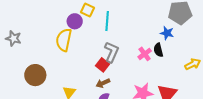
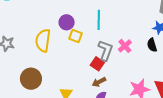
yellow square: (87, 10) -> (75, 36), moved
yellow semicircle: (64, 40) -> (43, 40), moved
pink cross: (145, 54) -> (125, 46), moved

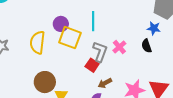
yellow square: (75, 36) -> (70, 38), size x1.6
brown circle: (31, 79) -> (45, 82), moved
brown arrow: (99, 82) -> (105, 83), moved

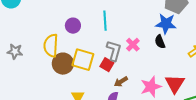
blue star: (154, 28) -> (166, 24), size x1.5
yellow square: (70, 38) -> (83, 60), moved
brown circle: (45, 82) -> (63, 64), moved

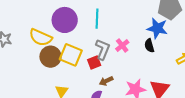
purple circle: (73, 26) -> (65, 20), size x1.6
yellow semicircle: (51, 46) -> (41, 37), turned -75
red square: (107, 65) -> (94, 63), turned 32

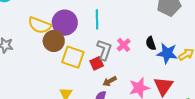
blue star: (157, 28) -> (167, 53), moved
yellow semicircle: (41, 37) -> (40, 25), moved
brown circle: (50, 57) -> (54, 41), moved

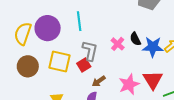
yellow semicircle: (40, 25) -> (23, 34), turned 95
brown circle: (54, 41) -> (28, 66), moved
pink cross: (124, 45) -> (118, 44), moved

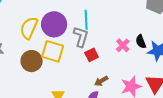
gray L-shape: (90, 51) -> (81, 37), moved
yellow square: (60, 61) -> (53, 51), moved
red square: (84, 65) -> (92, 55), moved

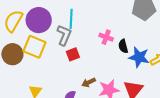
pink cross: (123, 45) -> (106, 37), moved, turned -32
brown arrow: (101, 81) -> (89, 82), moved

